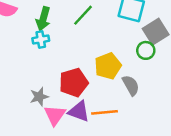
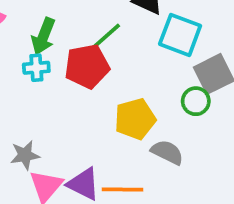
red pentagon: (74, 83) -> (87, 66), moved
gray semicircle: (131, 85) -> (167, 152), turned -40

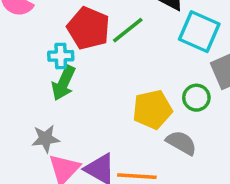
green arrow: (43, 36) -> (63, 83), moved
red pentagon: (87, 66) -> (88, 28), moved, turned 30
green circle: (196, 101) -> (196, 98), moved

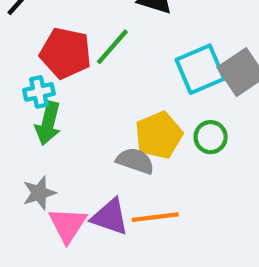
cyan square: (199, 32) -> (200, 69), moved, turned -36
green circle: (196, 98) -> (211, 137), moved
gray semicircle: (181, 143) -> (135, 161), moved

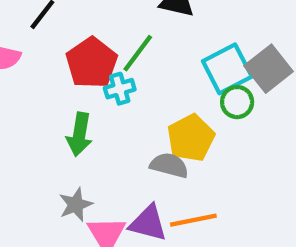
red pentagon: (66, 53) -> (92, 63), turned 30
cyan cross: (39, 92) -> (120, 89), moved
green circle: (211, 137) -> (237, 102), moved

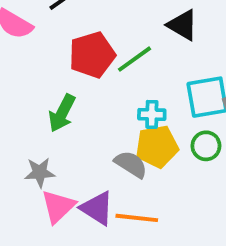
cyan cross: (120, 89) -> (152, 114), moved
green circle: (237, 102) -> (206, 146), moved

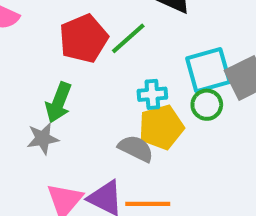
green circle: (206, 146) -> (207, 105), moved
gray star: (40, 172) -> (43, 138), moved

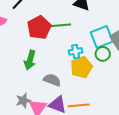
green line: (128, 38) -> (61, 25), turned 42
gray star: (43, 138) -> (23, 101), moved
gray semicircle: (136, 148) -> (52, 80), moved

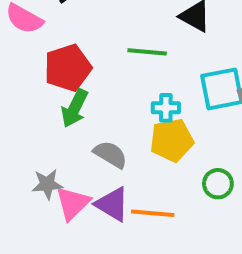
red pentagon: (39, 28) -> (68, 68), moved
green circle: (103, 54) -> (218, 184), moved

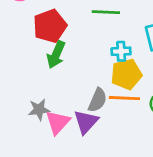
gray semicircle: (110, 154) -> (98, 100), moved, turned 85
purple triangle: (112, 204) -> (86, 122), turned 44
orange line: (153, 213) -> (124, 98), moved

